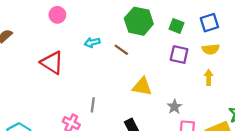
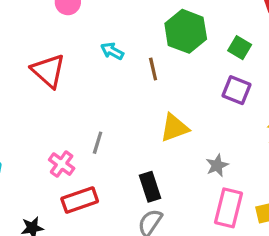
cyan arrow: (92, 42) -> (112, 51), turned 32
brown line: (121, 50) -> (153, 69), turned 32
yellow triangle: (142, 86) -> (174, 128), turned -40

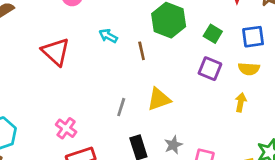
gray line: (98, 143) -> (121, 107), moved
gray star: (217, 165) -> (173, 145), moved

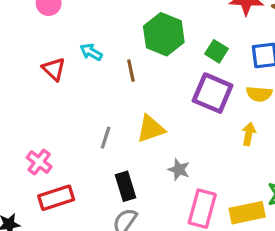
red triangle: (56, 52) -> (54, 69), moved, size x0.7
purple square: (210, 69) -> (213, 93), size x1.4
gray star: (173, 145) -> (179, 170), moved, turned -30

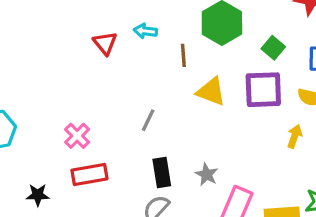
cyan arrow: (91, 52) -> (145, 31), turned -30
purple square: (213, 93) -> (263, 90), turned -33
yellow triangle: (151, 129) -> (211, 92), moved, turned 32
gray star: (179, 170) -> (207, 174), moved

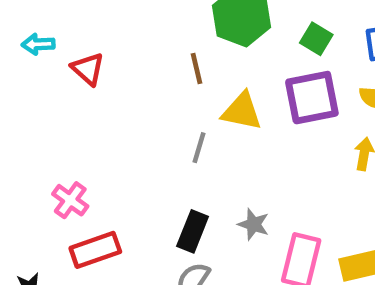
cyan arrow: (145, 31) -> (38, 44), moved
gray line: (148, 120) -> (199, 148), moved
black rectangle: (162, 172) -> (193, 231), turned 40

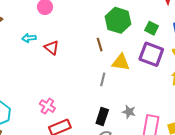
purple square: (312, 98) -> (151, 54), turned 35

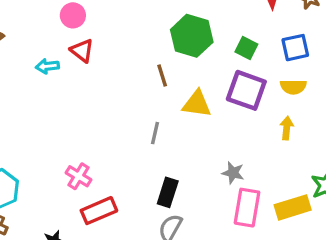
red triangle: (52, 48) -> (82, 51), moved
gray line: (103, 79) -> (155, 133), moved
gray star: (129, 112) -> (233, 173), moved

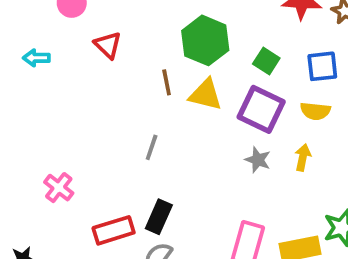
red triangle: (82, 51) -> (108, 45), moved
yellow triangle: (197, 104) -> (205, 95), moved
gray star: (233, 173) -> (258, 160), moved
red rectangle: (99, 211) -> (114, 230), moved

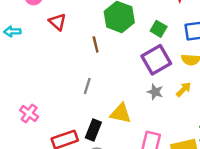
yellow triangle: (205, 95) -> (121, 113), moved
purple square: (261, 109) -> (156, 60), turned 36
yellow arrow: (303, 157) -> (184, 89), turned 35

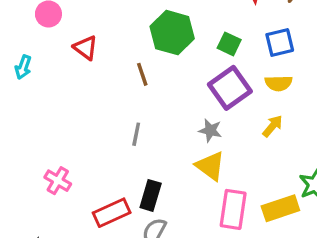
cyan arrow: (12, 31) -> (23, 67), turned -63
gray star: (155, 92) -> (210, 130), moved
yellow triangle: (121, 113) -> (210, 166), moved, turned 30

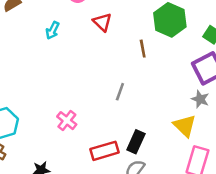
gray star: (210, 130) -> (200, 99), moved
gray line: (136, 134) -> (120, 92), moved

